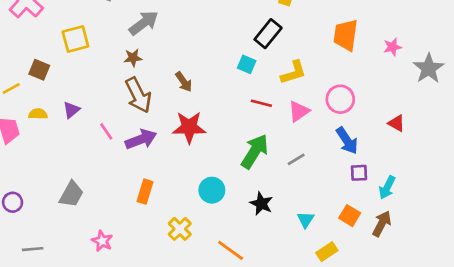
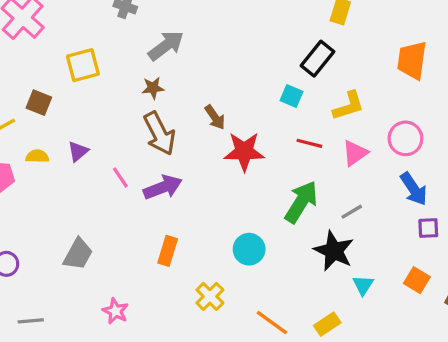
red star: (189, 127) -> (244, 151), moved
black star: (261, 204) -> (334, 251), moved, size x1.4
yellow rectangle: (327, 252) -> (327, 324), moved

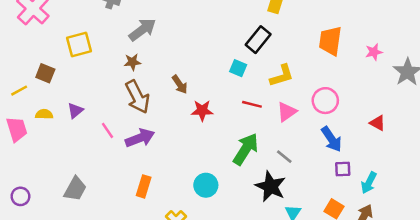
red star: (244, 151) -> (202, 111), size x0.7
gray line: (352, 212) -> (284, 157), turned 70

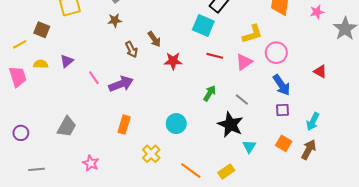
cyan square: (238, 68) -> (203, 26), size x1.5
yellow L-shape: (282, 76) -> (252, 34), moved
brown arrow: (137, 97) -> (131, 50), moved, size x0.6
green arrow: (246, 149) -> (210, 93), size x0.6
purple square: (343, 169) -> (283, 110), moved

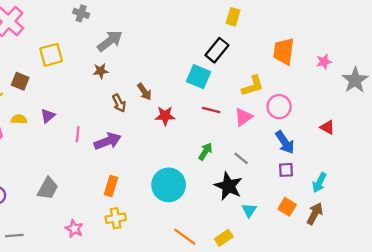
pink line: (94, 78) -> (78, 134), turned 40
cyan circle: (176, 124) -> (169, 185), size x1.5
yellow cross: (151, 154) -> (116, 218), moved, turned 36

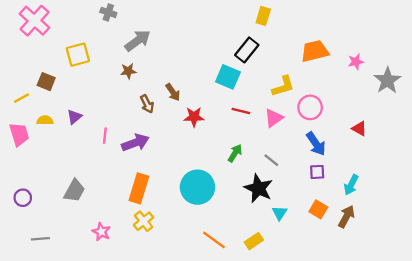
orange trapezoid: (284, 51) -> (315, 51), turned 68
orange rectangle: (111, 186) -> (139, 188), size x1.4
yellow cross: (116, 218) -> (144, 221), turned -30

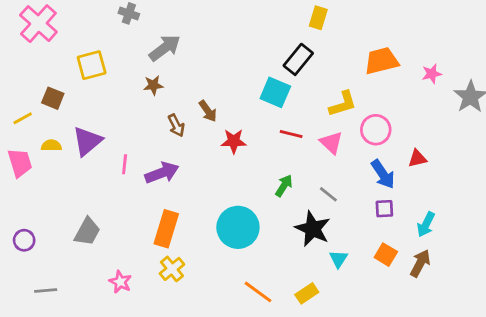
purple triangle: (74, 117) -> (87, 141), size x1.6
pink triangle: (274, 118) -> (331, 143), turned -42
red triangle: (359, 129) -> (417, 158), moved, turned -42

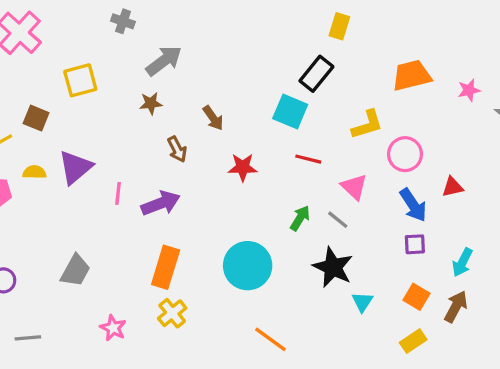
brown arrow: (208, 111) -> (213, 118), moved
pink triangle: (331, 143) -> (354, 187), moved
gray line: (328, 194) -> (338, 220), moved
yellow rectangle: (307, 293) -> (413, 341), moved

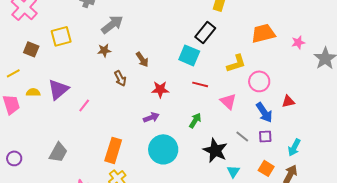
brown square: (36, 118) -> (31, 49), moved
pink line: (118, 193) -> (84, 105), turned 32
purple arrow: (161, 203) -> (151, 117), moved, size x0.7
gray line: (338, 220) -> (242, 136), moved

